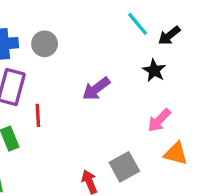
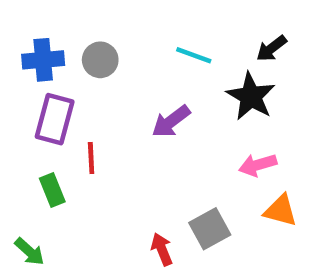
cyan line: (138, 24) -> (194, 55), moved, turned -30
black star: (154, 70) -> (251, 96), size x1.5
pink arrow: (159, 120) -> (258, 165), turned 30

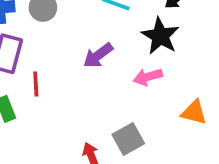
pink arrow: (258, 165) -> (148, 77), moved
orange triangle: (281, 211) -> (194, 112), moved

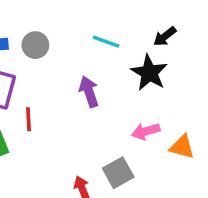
purple arrow: (98, 56) -> (89, 92), turned 108
pink arrow: (148, 77) -> (146, 131), moved

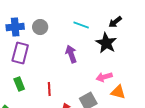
red line: (28, 119) -> (49, 89), moved
orange triangle: (182, 147) -> (118, 92), moved

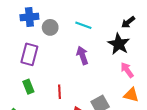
cyan line: (81, 25) -> (83, 25), moved
blue cross: (15, 27) -> (29, 17), moved
pink arrow: (104, 77) -> (127, 70), moved, turned 70

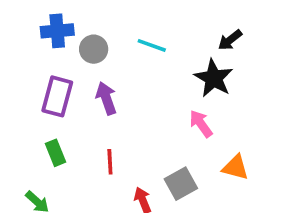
purple arrow: (82, 55) -> (106, 98), moved
pink arrow: (127, 70) -> (201, 124), moved

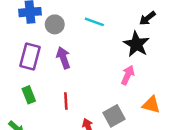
pink arrow: (201, 124) -> (128, 75), turned 60

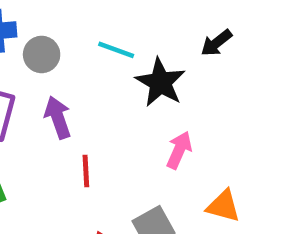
black star: (136, 44) -> (160, 82), moved
red line: (66, 101) -> (86, 171), moved

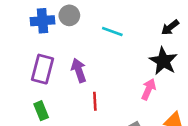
gray circle: (42, 54) -> (69, 15), moved
black star: (160, 82) -> (163, 61), moved

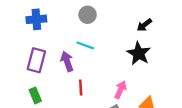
gray circle: (69, 15) -> (88, 15), moved
cyan line: (112, 31) -> (85, 45), moved
pink arrow: (149, 89) -> (120, 90), moved

